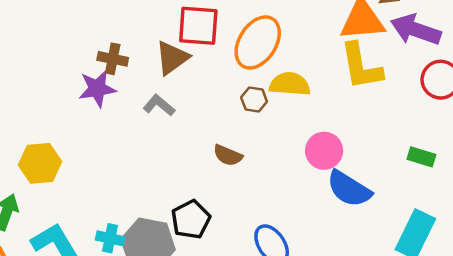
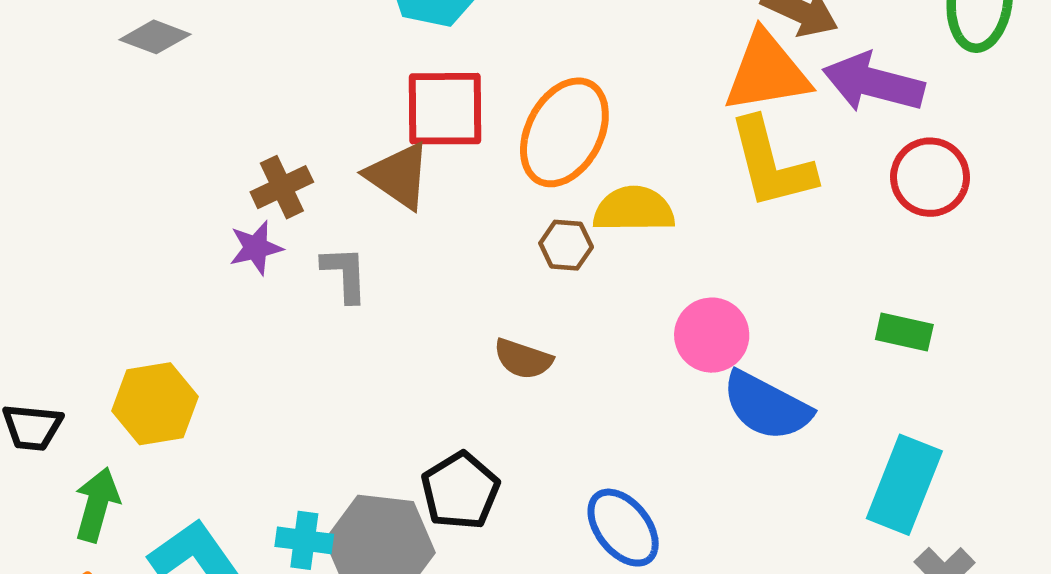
brown triangle: (172, 58) -> (398, 176), turned -45
brown cross: (113, 59) -> (282, 187), turned -32
purple star: (97, 89) -> (256, 248), size x0.7
gray L-shape: (159, 105) -> (345, 274), moved, turned 52

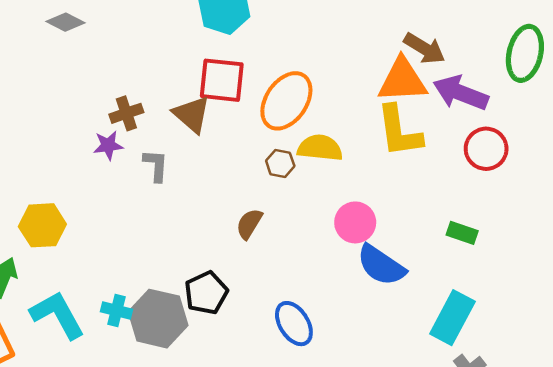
brown semicircle: (523, 359) -> (249, 224), turned 96

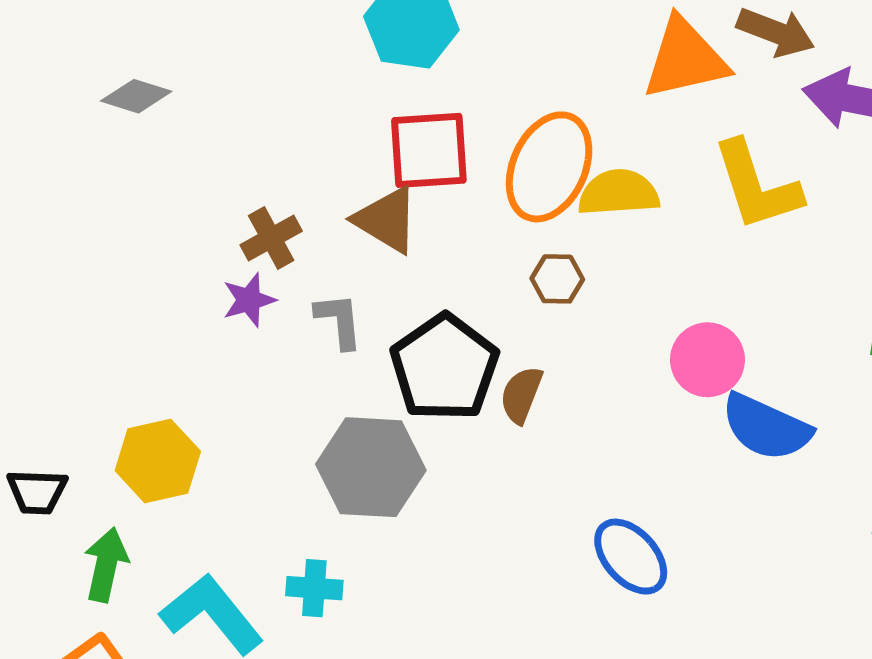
orange triangle: (402, 80) -> (685, 59), moved
yellow semicircle: (320, 148) -> (619, 193), moved
black pentagon: (206, 293) -> (444, 368), moved, size x1.4
gray hexagon: (158, 319) -> (371, 467), moved

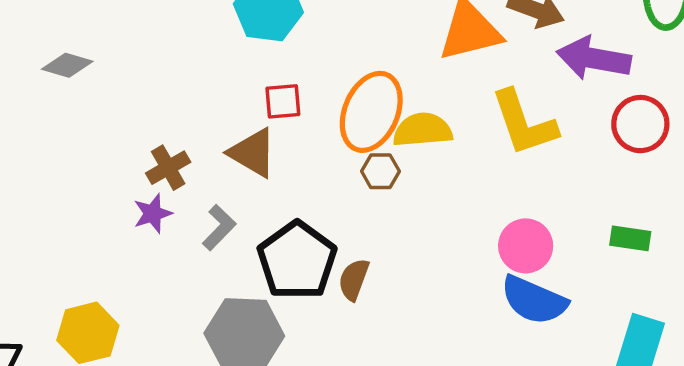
red square: (429, 150) -> (283, 101), size x0.6
brown hexagon: (557, 279) -> (380, 171), moved
gray L-shape: (339, 321) -> (219, 227), turned 51
pink circle: (707, 360) -> (526, 246), moved

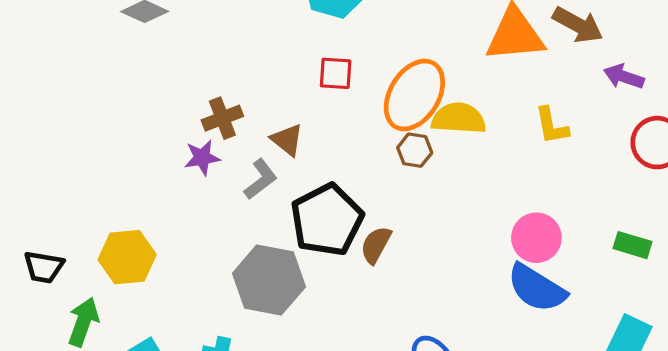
purple arrow: (594, 58) -> (624, 77), size x0.6
yellow L-shape: (524, 123) -> (552, 126), size x0.6
brown triangle: (253, 153) -> (287, 140), moved, size x0.7

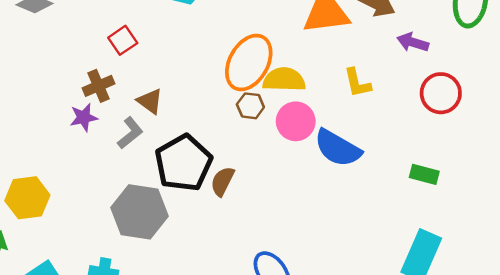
red square: (336, 73) -> (123, 40), moved, turned -36
pink circle: (536, 238) -> (296, 121), moved
blue semicircle: (537, 288) -> (338, 148), moved

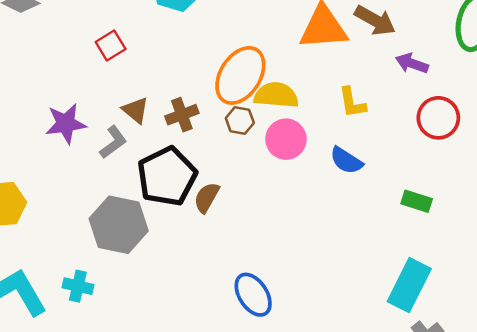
brown cross: (99, 86) -> (182, 115), moved
purple star: (84, 117) -> (66, 124), size x1.4
blue semicircle: (338, 148) -> (346, 161), moved, size x0.7

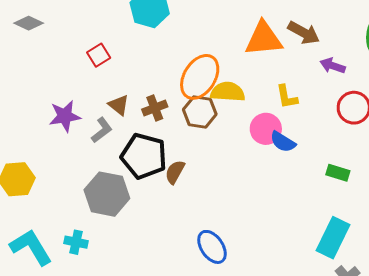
brown hexagon: (240, 121) -> (200, 112), size x1.5
pink circle: (286, 139) -> (266, 129), moved
black pentagon: (167, 176) -> (144, 156), turned -30

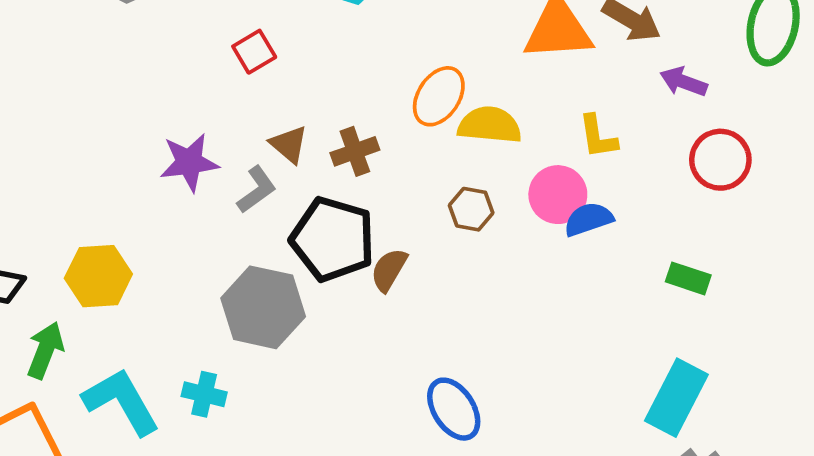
orange ellipse: (200, 77) -> (439, 96), size x0.7
brown hexagon: (200, 112) -> (471, 209), moved, size x0.7
blue semicircle: (283, 142) -> (589, 219), turned 128

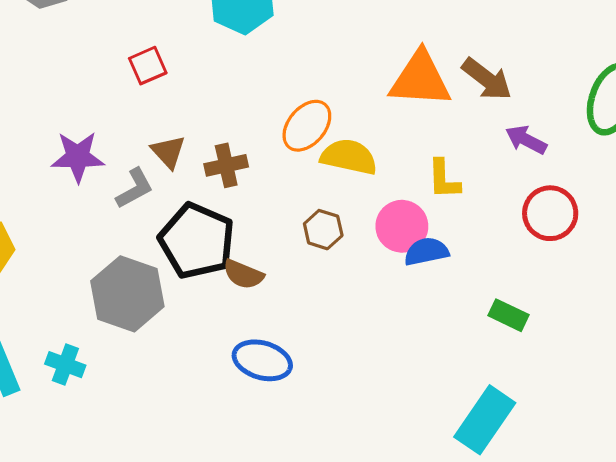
brown semicircle: (389, 270) -> (243, 274), turned -105
blue ellipse: (454, 409) -> (262, 360), moved, turned -48

